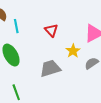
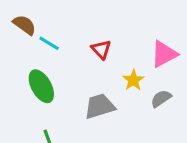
cyan line: (16, 26) -> (49, 43), turned -48

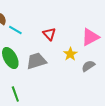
gray trapezoid: (100, 106) -> (36, 61), moved

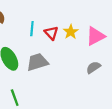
cyan line: (15, 30) -> (32, 29), moved, turned 64
yellow star: (70, 54) -> (71, 32), moved

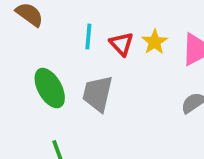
gray trapezoid: (37, 62) -> (98, 94), turned -60

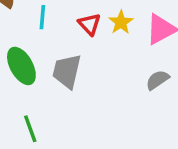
cyan line: (88, 37) -> (42, 17), moved

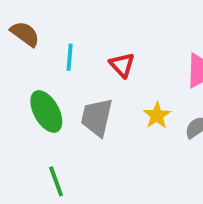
yellow star: (121, 22) -> (157, 115), moved

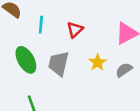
red triangle: (122, 65) -> (75, 30), turned 30

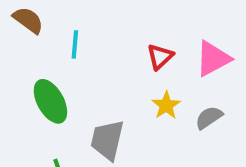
red triangle: (75, 30) -> (160, 57), moved
gray trapezoid: (59, 64) -> (107, 140), moved

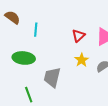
green ellipse: (50, 101) -> (24, 58), turned -55

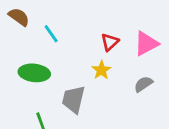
cyan line: (36, 30) -> (51, 34), turned -40
yellow star: (82, 60) -> (101, 70), moved

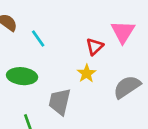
pink triangle: (146, 44) -> (123, 32), moved, turned -30
gray semicircle: (143, 84) -> (127, 87), size x1.5

